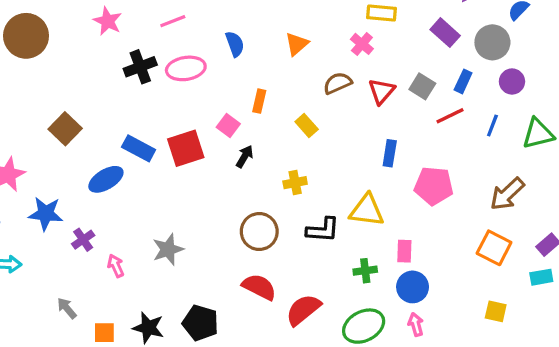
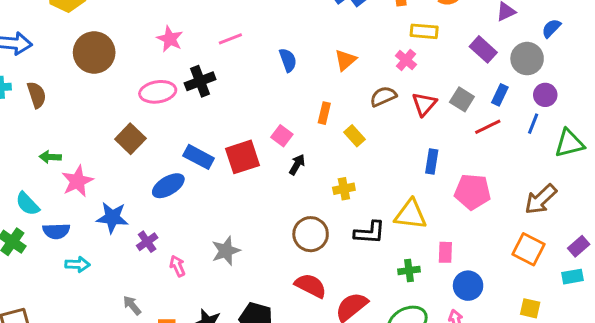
pink ellipse: (186, 68) -> (158, 92), moved
orange rectangle: (259, 101) -> (324, 113), moved
blue line: (492, 126) -> (533, 124), moved
blue circle: (413, 287) -> (468, 286), moved

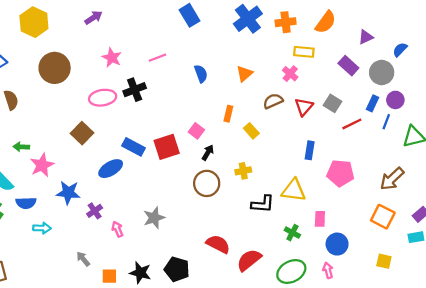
blue rectangle: (500, 95) -> (373, 103), moved
brown circle: (311, 234) -> (207, 183), moved
green cross: (409, 270) -> (292, 233), turned 35

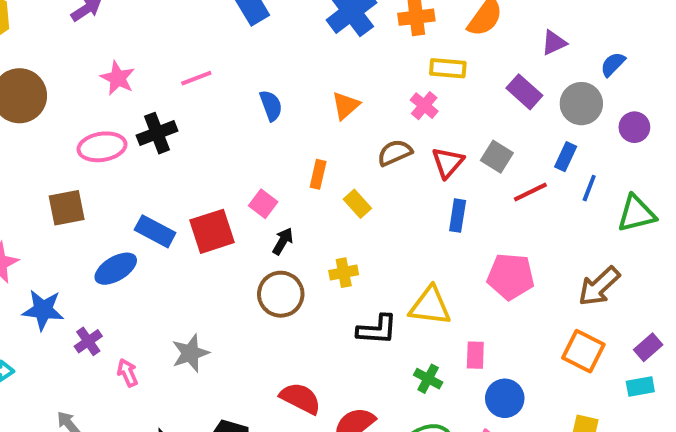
purple circle: (395, 100) -> (634, 127), moved
brown square: (82, 133) -> (67, 208), turned 35
blue rectangle: (310, 150) -> (458, 216), moved

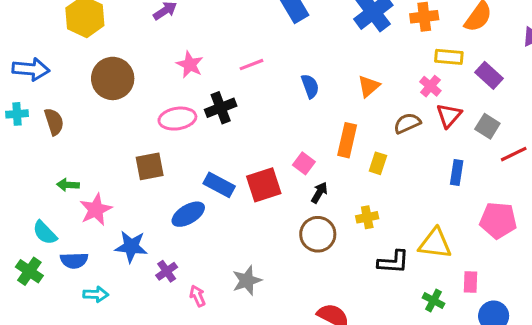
purple rectangle: (524, 92) -> (489, 75), moved
red triangle: (448, 163) -> (449, 115), moved
orange rectangle: (318, 174) -> (347, 140), size x1.5
yellow rectangle: (357, 204) -> (378, 163), turned 60

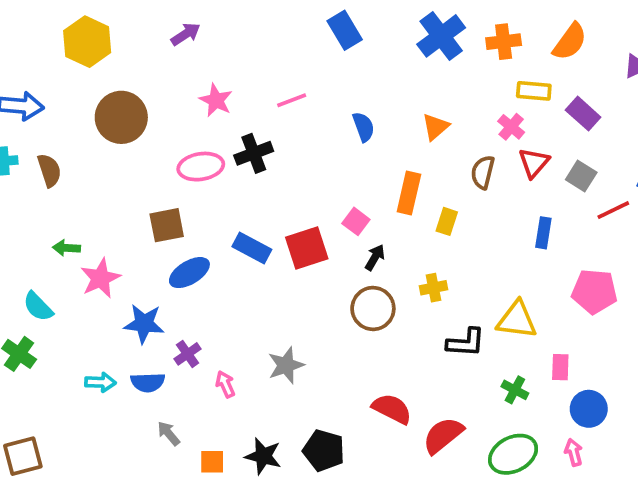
brown semicircle: (407, 123) -> (483, 172), turned -52
blue ellipse: (188, 214) -> (189, 273), moved
blue semicircle: (74, 260) -> (148, 382), moved

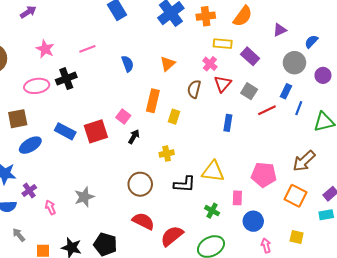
pink pentagon: (594, 291) -> (264, 175), moved
brown circle: (373, 308) -> (140, 184), moved
pink arrow: (574, 452) -> (266, 245), moved

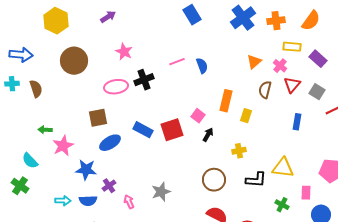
pink line: (87, 49) -> (177, 62), moved
orange triangle: (168, 64) -> (254, 62), moved

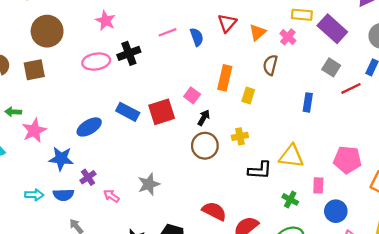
purple rectangle: (318, 59) -> (332, 29), size x1.4
red triangle: (292, 85) -> (227, 23), moved
brown square: (98, 118) -> (34, 70), moved
brown circle: (214, 180) -> (205, 146), moved
pink arrow: (129, 202) -> (111, 196), turned -32

